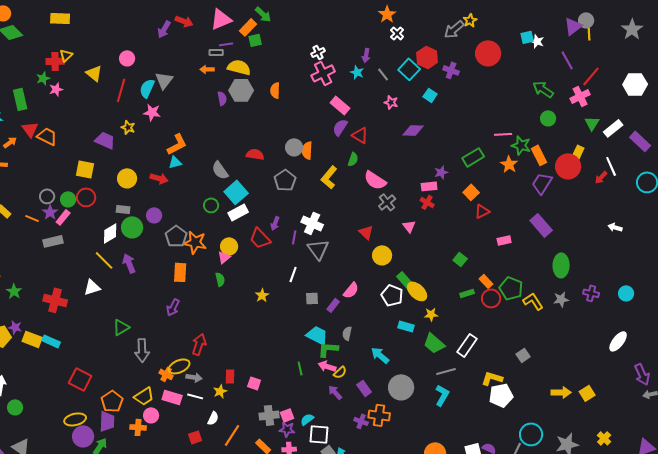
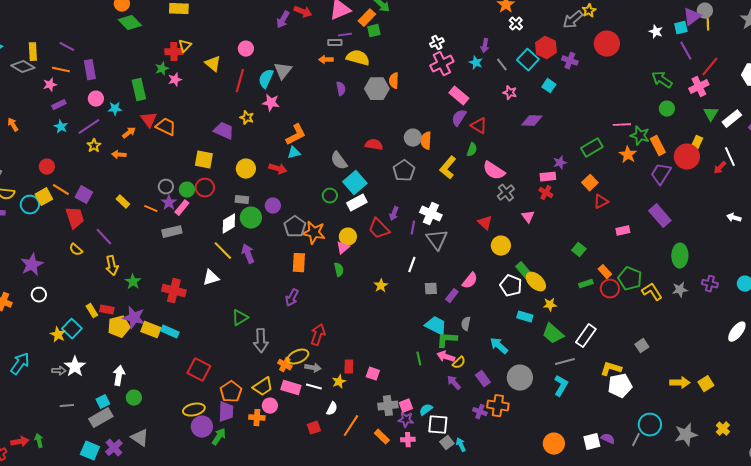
cyan square: (527, 37) -> (681, 28), moved
gray hexagon: (241, 90) -> (377, 89), moved
purple star: (15, 327) -> (134, 318), size x1.6

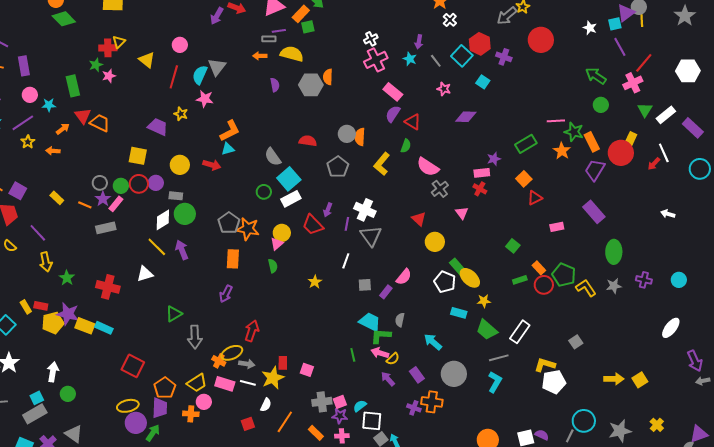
purple circle: (273, 206) -> (156, 183), moved
yellow star: (339, 382) -> (273, 378), size x1.6

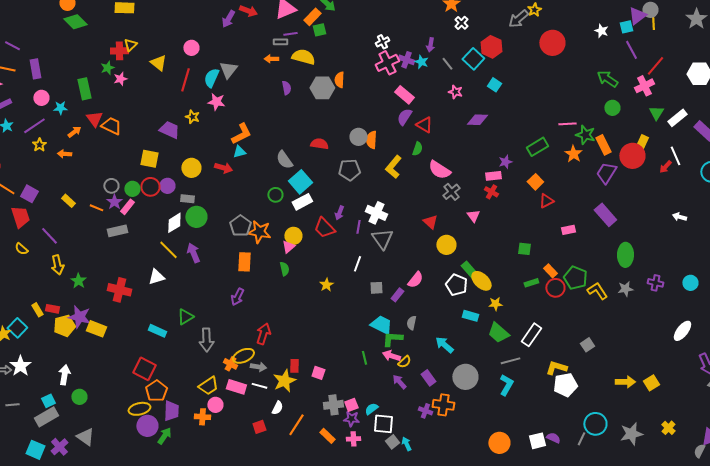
purple cross: (504, 57) -> (406, 60), moved
gray pentagon: (338, 167) -> (349, 170), turned 30
green square: (513, 246) -> (524, 249), turned -32
cyan rectangle: (104, 328) -> (157, 331), moved
orange pentagon: (165, 388) -> (156, 391), moved

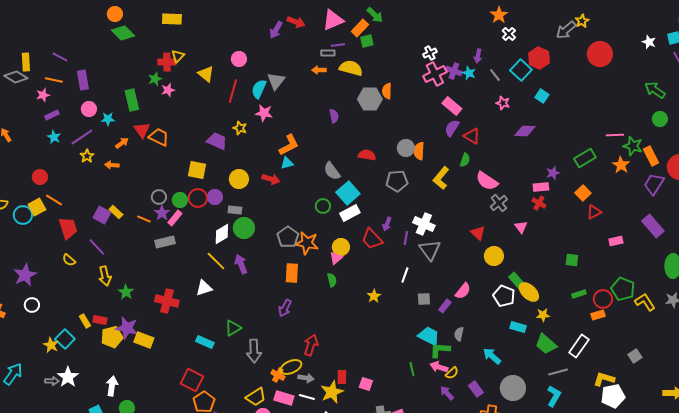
purple semicircle: (286, 88) -> (334, 116), moved
purple square: (29, 194) -> (102, 215), moved
orange rectangle: (550, 271) -> (598, 315), moved, turned -64

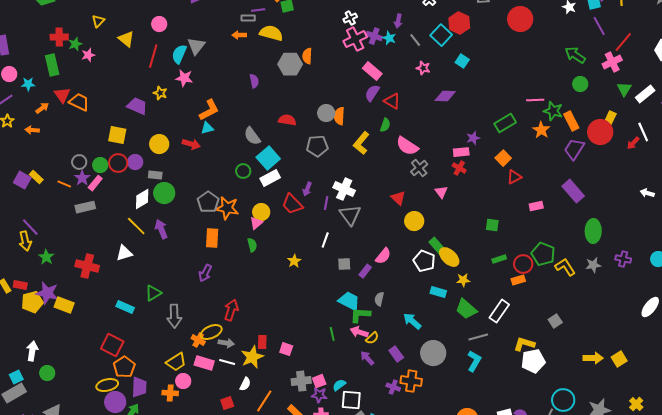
red cross: (167, 62) -> (59, 37), moved
purple line: (97, 247) -> (30, 227), moved

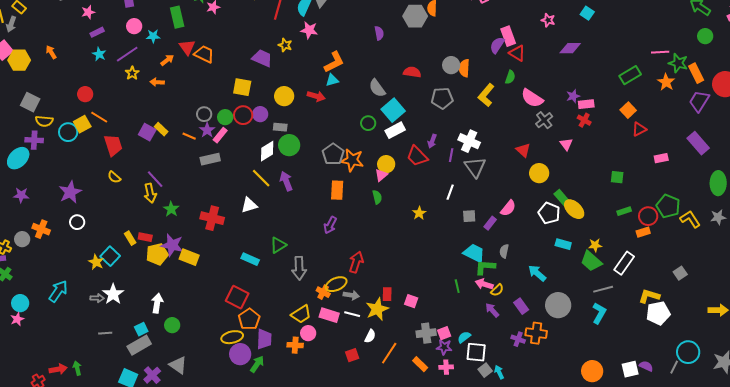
pink rectangle: (372, 71) -> (508, 36), moved, turned 30
purple star: (473, 138) -> (573, 96), moved
yellow star: (463, 280) -> (595, 245), moved

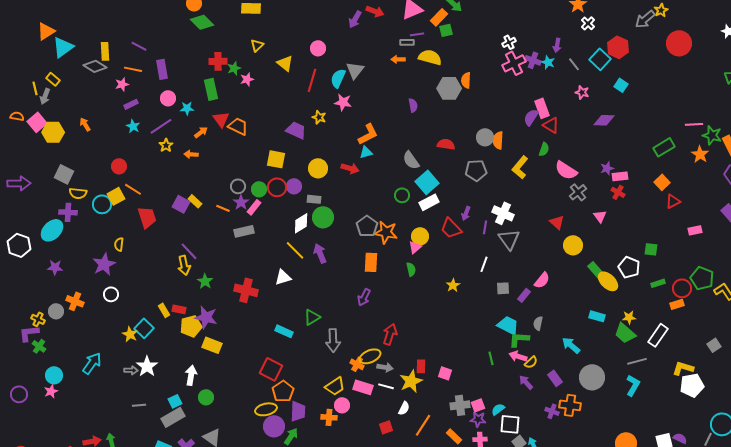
yellow semicircle: (114, 177) -> (119, 244), moved, turned 56
white pentagon: (549, 213) -> (629, 267), moved
yellow rectangle: (189, 257) -> (212, 345), moved

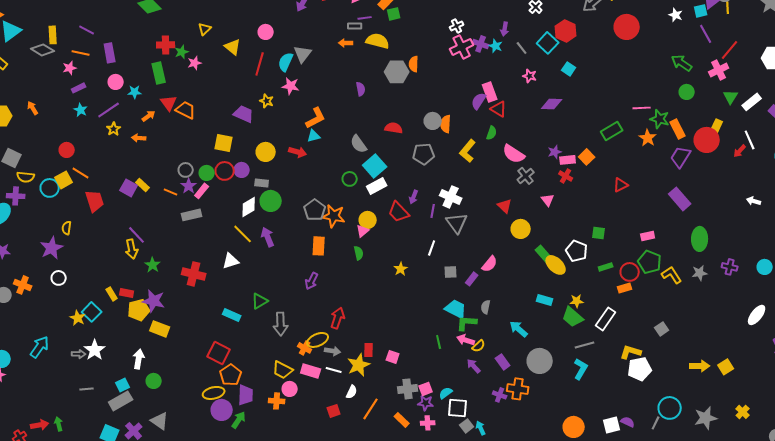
orange square: (662, 182) -> (587, 157), moved
pink rectangle: (695, 230) -> (648, 236), moved
yellow trapezoid: (335, 386) -> (283, 370), turned 60

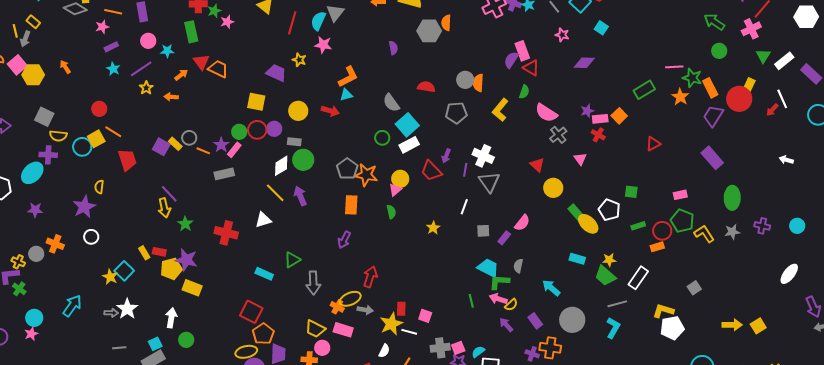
gray circle: (186, 170) -> (189, 138), moved
white line: (334, 370) -> (409, 332), moved

